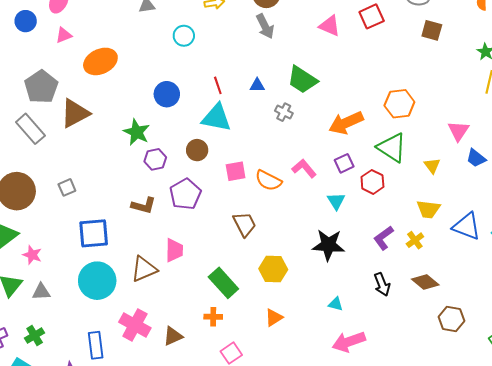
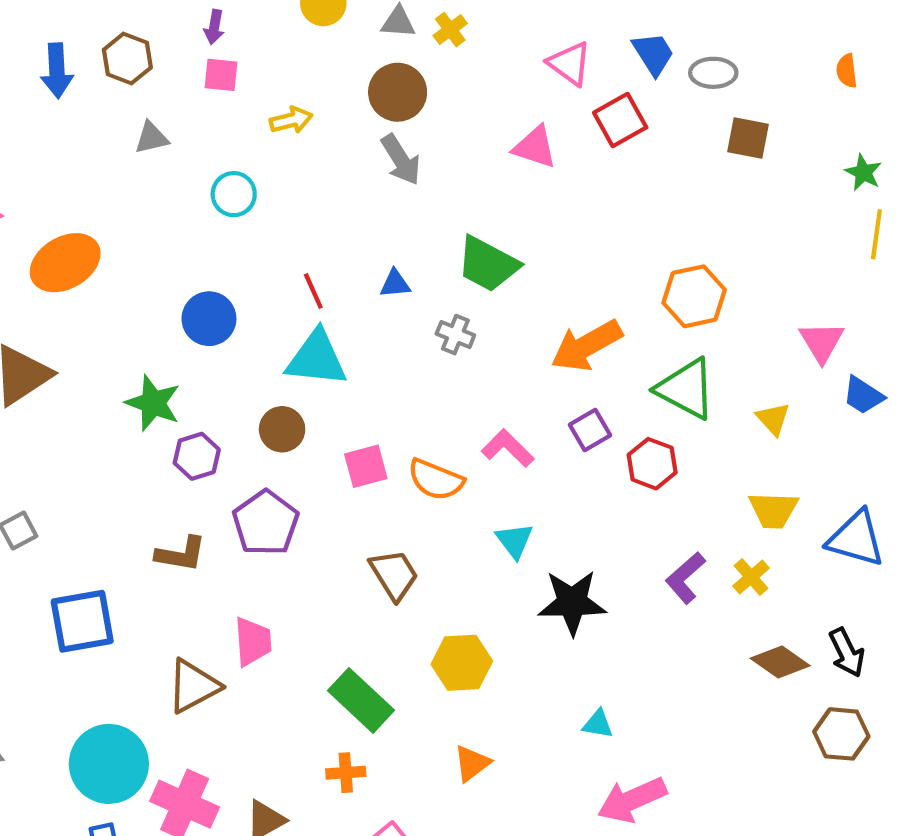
cyan triangle: (336, 201) -> (514, 541), moved
cyan circle: (97, 281) -> (109, 764), moved
black arrow: (382, 284) -> (847, 653), moved

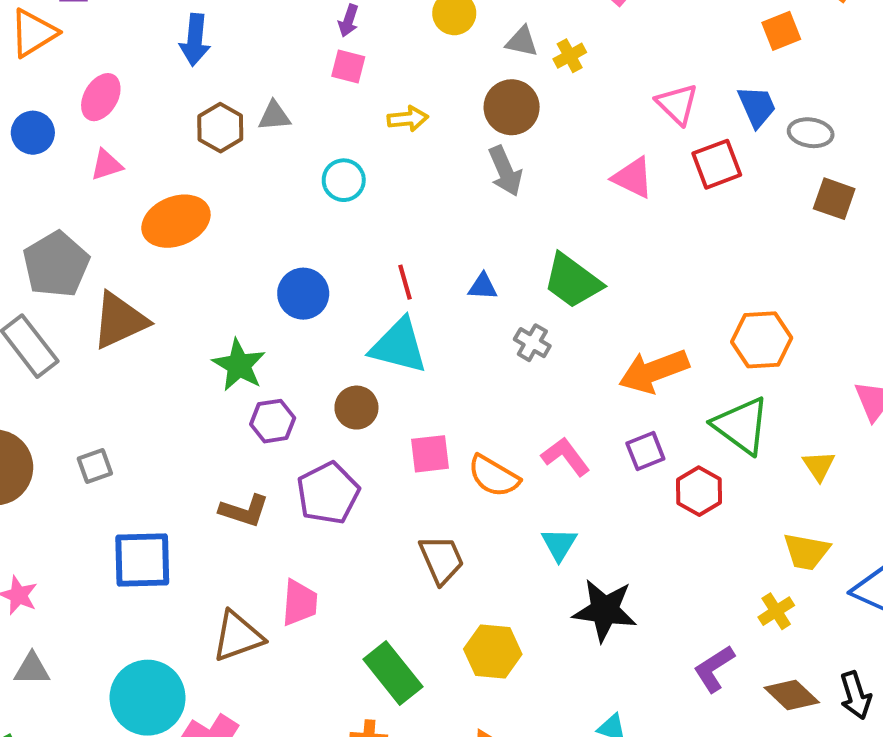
brown hexagon: (127, 59) -> (220, 128), moved
purple L-shape: (685, 578) -> (714, 669), moved

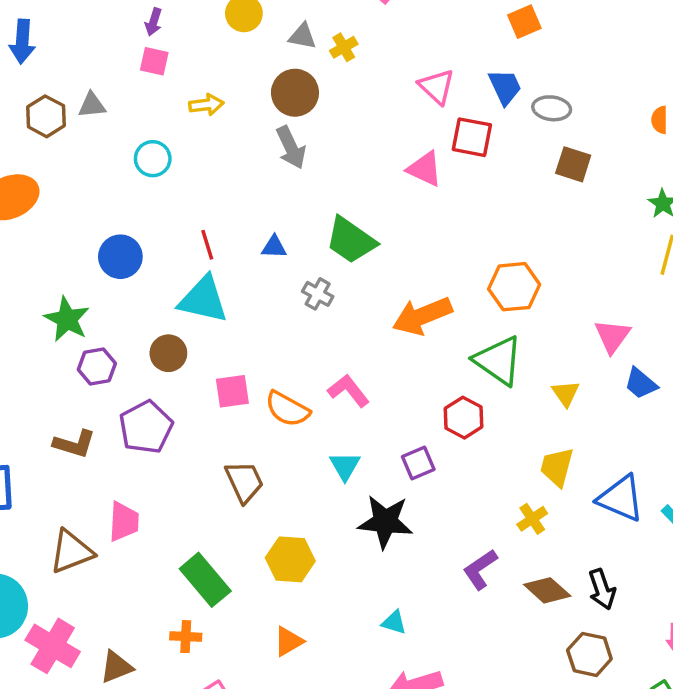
red square: (717, 164) -> (472, 137), turned 33
pink triangle: (633, 178) -> (425, 169), moved
purple square: (645, 451) -> (418, 463), moved
yellow trapezoid: (806, 552) -> (557, 467), turned 96

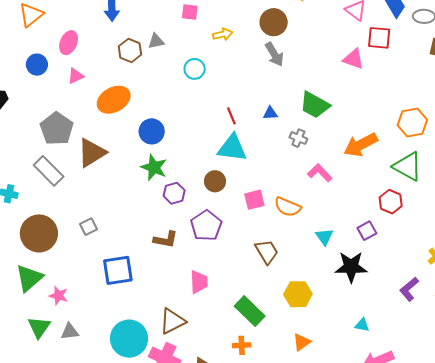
blue circle: (120, 257) -> (152, 131), moved
pink L-shape: (349, 391) -> (320, 173), moved
brown triangle: (71, 552) -> (172, 321), moved

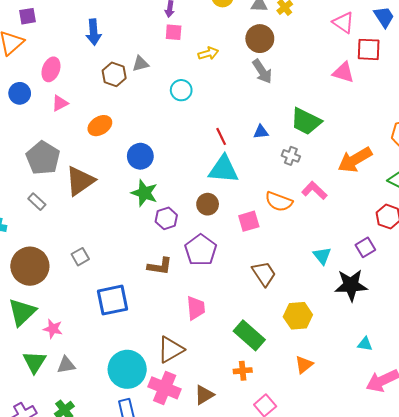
orange ellipse: (114, 100) -> (100, 126), size x0.7
gray rectangle: (49, 171) -> (37, 202), size x0.6
orange semicircle: (288, 207) -> (279, 202), moved

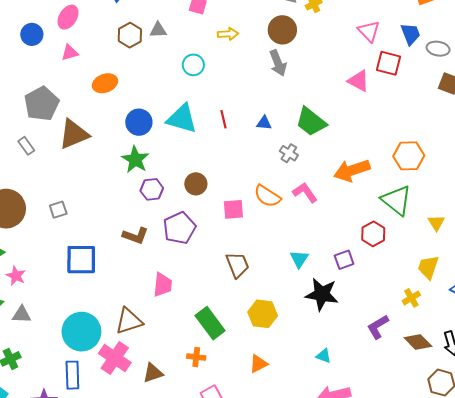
cyan triangle: (224, 169) -> (182, 119), moved

